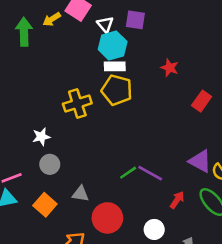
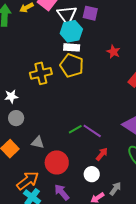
white triangle: (105, 24) -> (67, 15), size x1.5
red arrow: (177, 200) -> (102, 154), moved

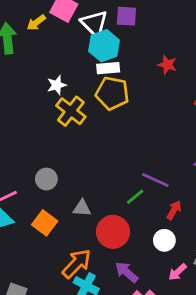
yellow cross: (41, 73) -> (71, 111), turned -30
white star: (11, 96) -> (57, 85), moved
green line: (75, 129) -> (135, 197), moved

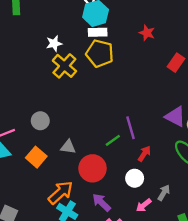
purple line: (155, 180) -> (131, 128), turned 45

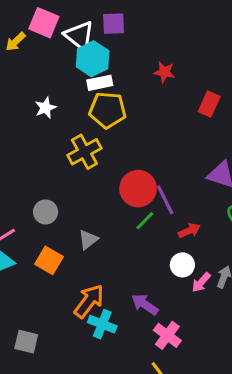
yellow cross: (64, 66) -> (84, 152), moved, turned 30
gray triangle: (68, 147) -> (88, 240), turned -35
red arrow: (144, 154) -> (189, 231), turned 42
red circle: (92, 168) -> (138, 189), moved
pink arrow: (144, 205) -> (201, 282), moved

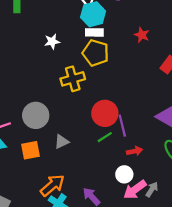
gray circle: (46, 212) -> (36, 115), size x1.5
orange square: (49, 260) -> (30, 150), turned 36
pink arrow: (201, 282) -> (135, 190), size x1.5

